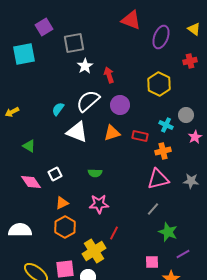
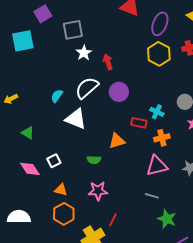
yellow hexagon: (159, 84) -> (159, 54), moved
cyan cross: (166, 125) -> (157, 112), moved
orange triangle: (112, 133) -> (117, 141), moved
orange triangle: (62, 203) -> (61, 190), turned 40
gray line: (153, 209) -> (152, 196), turned 64

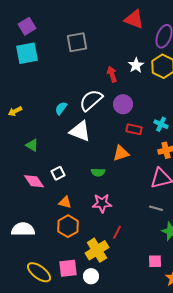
purple square: (43, 14) -> (27, 26), moved
white star: (84, 53) -> (136, 65), moved
red rectangle: (139, 123) -> (134, 129), moved

